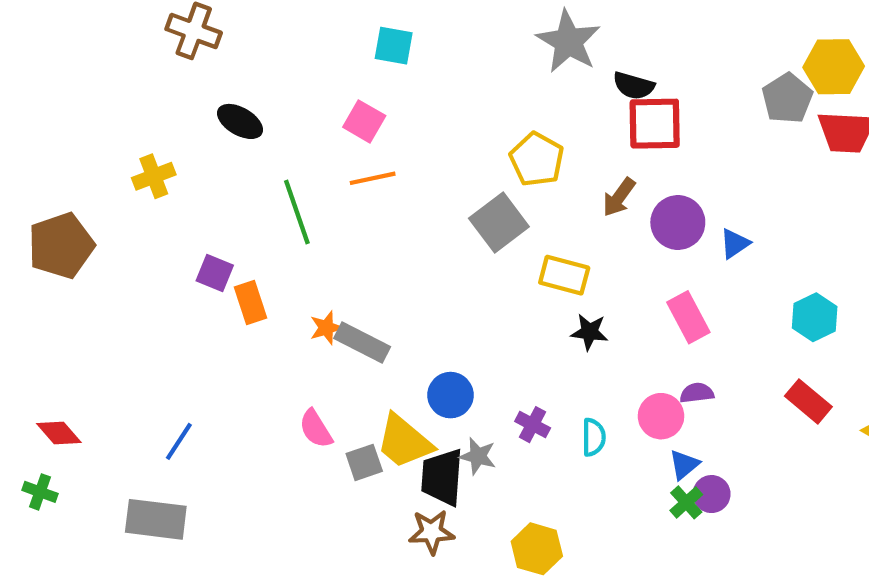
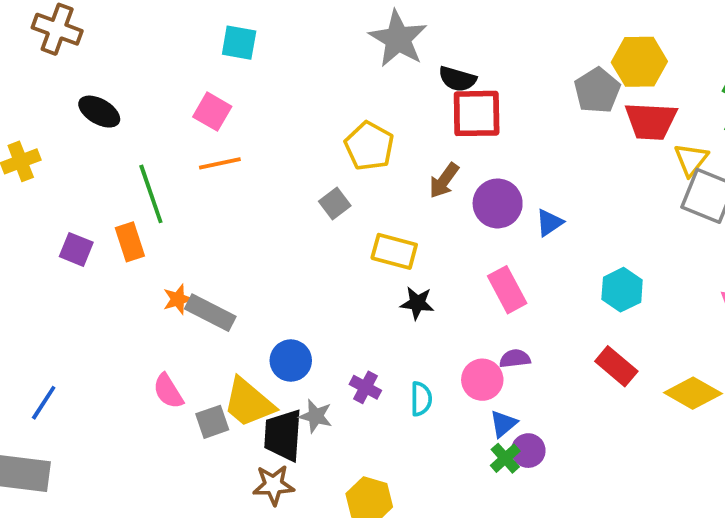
gray square: (499, 222) -> (335, 203), size x0.6
orange rectangle: (251, 302) -> (130, 242), moved

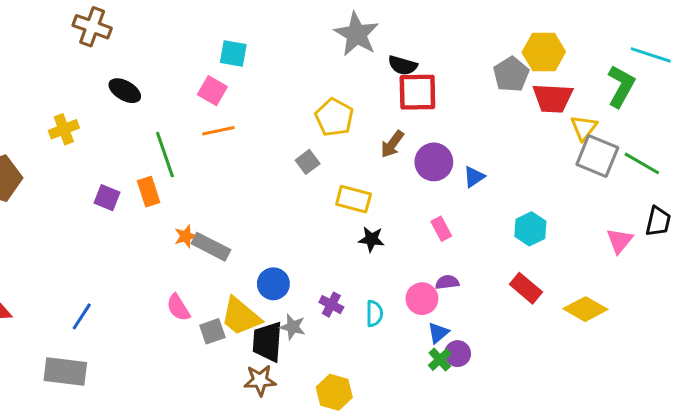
cyan square: (239, 43) -> (233, 53), moved
pink rectangle: (507, 290) -> (441, 229), size x0.7

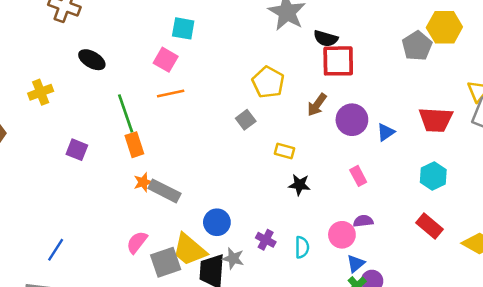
red trapezoid: (553, 98) -> (436, 120), moved
orange rectangle: (149, 192) -> (134, 145), moved
yellow rectangle: (354, 199) -> (284, 151), size x0.7
pink semicircle: (178, 308) -> (137, 242), turned 70
gray square: (212, 331) -> (166, 262), size x1.4

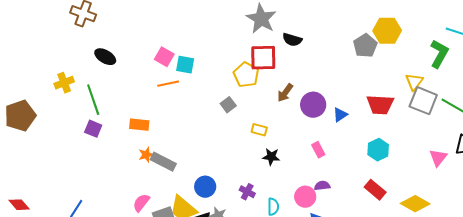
cyan square: (183, 28) -> (185, 65), moved
red square: (338, 61) -> (263, 58), moved
green line: (126, 113) -> (93, 100), moved
orange rectangle: (134, 145) -> (139, 125), turned -66
purple cross: (266, 240) -> (247, 192), moved

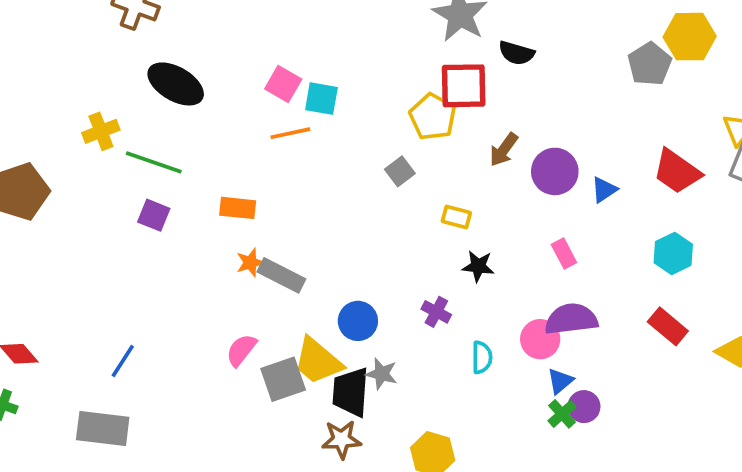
black ellipse: (105, 57) -> (176, 84), size x1.4
green line: (93, 100) -> (154, 162), turned -52
red trapezoid: (380, 105) -> (677, 171), turned 32
purple semicircle: (322, 186) -> (571, 319), size x1.8
purple cross: (247, 192) -> (436, 312), moved

